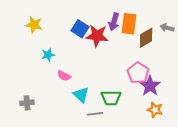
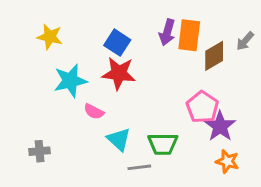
gray arrow: (167, 28) -> (245, 41), turned -64
red star: (97, 36) -> (119, 73), moved
cyan star: (48, 55) -> (70, 81), size x1.6

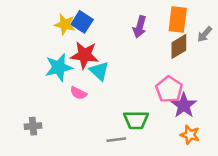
orange rectangle: (189, 35) -> (178, 20), moved
yellow star: (50, 37) -> (65, 24), moved
blue square: (117, 43) -> (82, 22), moved
red star: (119, 73) -> (84, 55), moved
cyan triangle: (119, 139) -> (99, 71), moved

